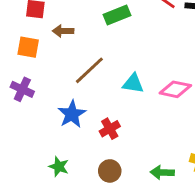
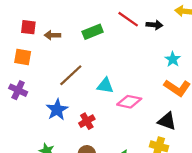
brown arrow: (63, 31) -> (52, 35), moved
pink diamond: (175, 89) -> (129, 102), moved

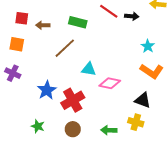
green rectangle: (93, 32) -> (78, 22), turned 36
brown line: (71, 75) -> (65, 48), moved
red cross: (87, 121) -> (73, 100), size x1.6

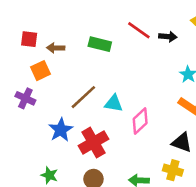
orange square: (17, 44) -> (41, 71), moved, turned -35
brown line: (65, 48) -> (83, 97), moved
purple cross: (13, 73) -> (25, 98), moved
pink diamond: (110, 83) -> (140, 121), turned -55

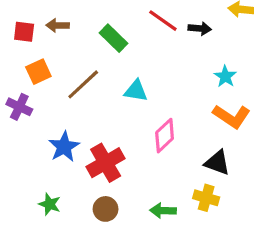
green rectangle: (100, 44) -> (113, 38), turned 30
brown arrow: (56, 48) -> (58, 25), moved
brown line: (83, 97) -> (83, 84), moved
cyan triangle: (114, 103) -> (136, 91), moved

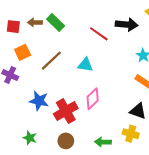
red line: (163, 21) -> (99, 34), moved
black arrow: (200, 29) -> (127, 25), size x1.5
green rectangle: (113, 38) -> (56, 22), moved
pink diamond: (165, 136) -> (93, 99), moved
blue star: (64, 147) -> (39, 101), turned -30

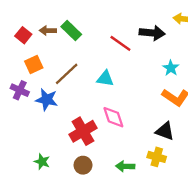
red square: (13, 27) -> (23, 35), turned 32
pink diamond: (93, 99) -> (113, 117), turned -65
blue star: (39, 101) -> (47, 100), moved

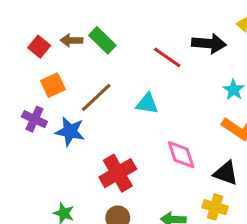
pink diamond: (113, 117) -> (181, 155), moved

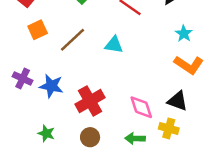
purple cross: (34, 119) -> (23, 78), moved
blue star: (70, 131) -> (51, 86), moved
pink diamond: (181, 155) -> (141, 107), moved

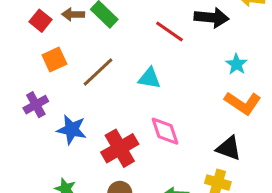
purple cross: (23, 78) -> (36, 105), moved, turned 36
pink diamond: (141, 107) -> (165, 131), moved

